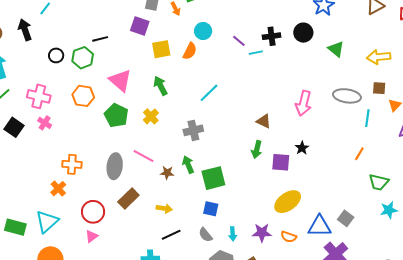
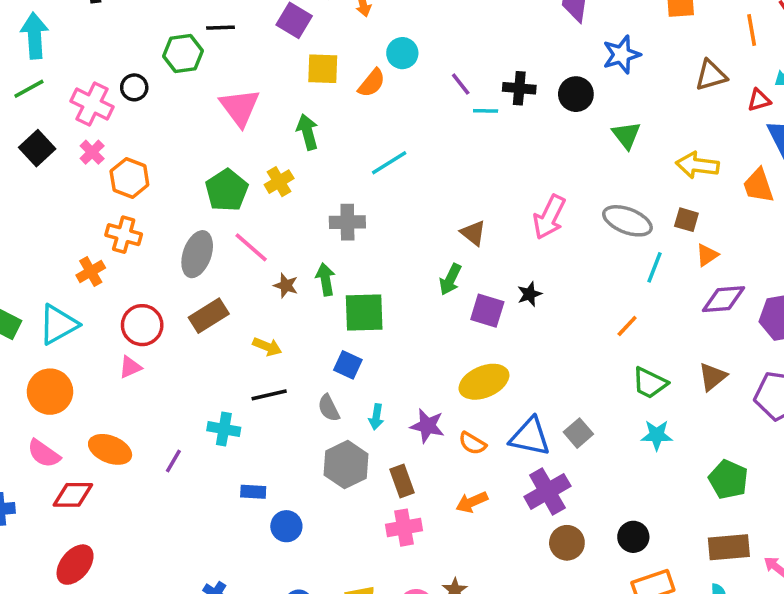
black circle: (56, 55) -> (134, 87), moved
orange hexagon: (83, 96) -> (129, 178), moved
green pentagon: (116, 115) -> (227, 190), moved

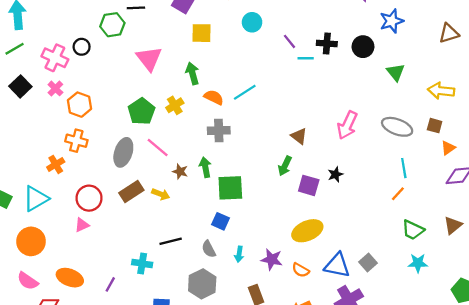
orange semicircle: (372, 83) -> (214, 97), moved, turned -102
cyan line: (654, 267) -> (404, 168), moved, turned -30
yellow arrow: (267, 347) -> (161, 194), moved
gray hexagon: (346, 465) -> (202, 284), moved

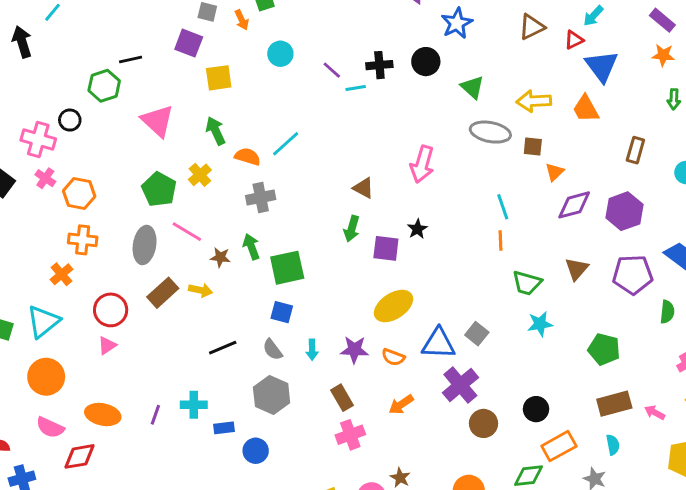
gray ellipse: (397, 127) -> (490, 132), moved
orange line: (398, 194) -> (500, 241), turned -35
cyan cross: (142, 263) -> (194, 405), moved

